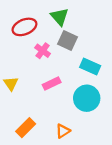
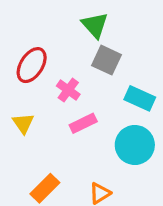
red ellipse: (24, 27) -> (32, 65), moved, turned -35
pink cross: (43, 51) -> (68, 90), moved

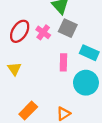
pink cross: (68, 90) -> (43, 32), moved
pink rectangle: (83, 123) -> (63, 62), moved, turned -63

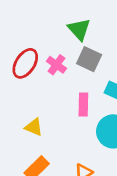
yellow triangle: (14, 69) -> (34, 127), moved, turned -32

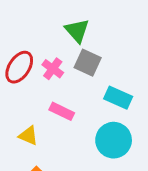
pink rectangle: (83, 104) -> (62, 111), moved, turned -65

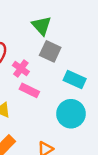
pink cross: (53, 69) -> (21, 68), moved

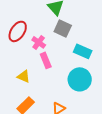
pink rectangle: (29, 90) -> (46, 60), turned 42

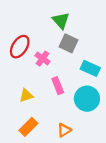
pink rectangle: (46, 60) -> (58, 86), moved
yellow triangle: (24, 76) -> (26, 95), turned -40

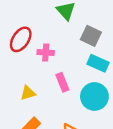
gray square: (69, 43) -> (91, 36), moved
pink cross: (42, 59) -> (46, 52), turned -32

